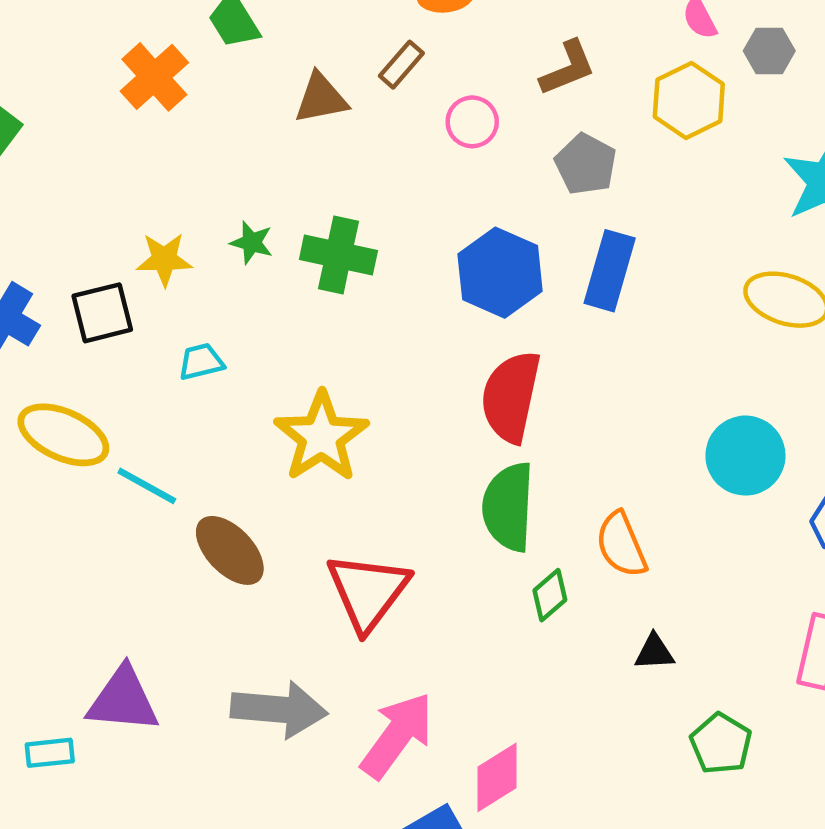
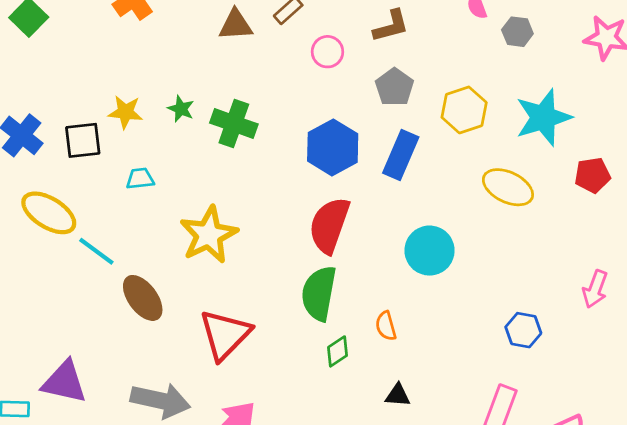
yellow hexagon: (689, 100) -> (464, 110), moved
cyan circle: (745, 456) -> (430, 251), moved
orange semicircle: (621, 545) -> (386, 326), size x0.7

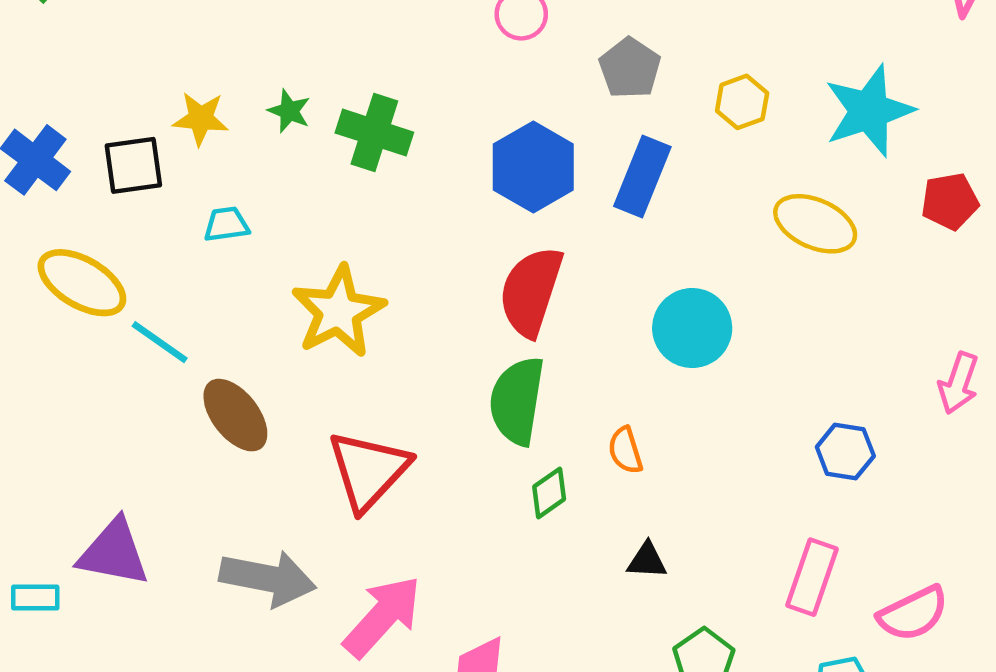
yellow hexagon: (464, 110) -> (742, 102), size x0.7

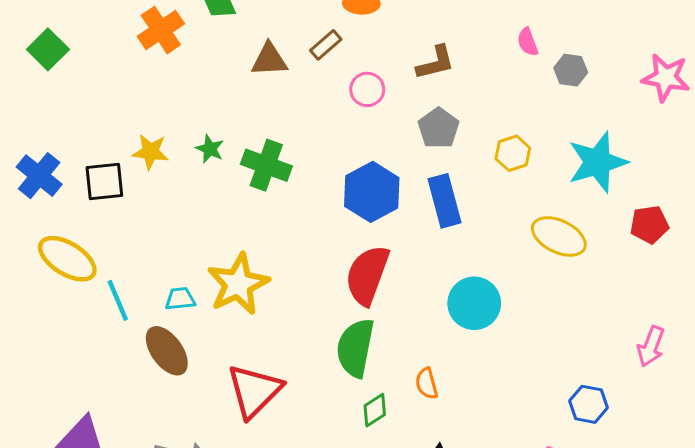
blue rectangle: (642, 176) -> (444, 201), turned -39
cyan trapezoid: (227, 224) -> (180, 299), moved
cyan line: (160, 342) -> (118, 300), turned 30
blue hexagon: (845, 452) -> (589, 404), moved

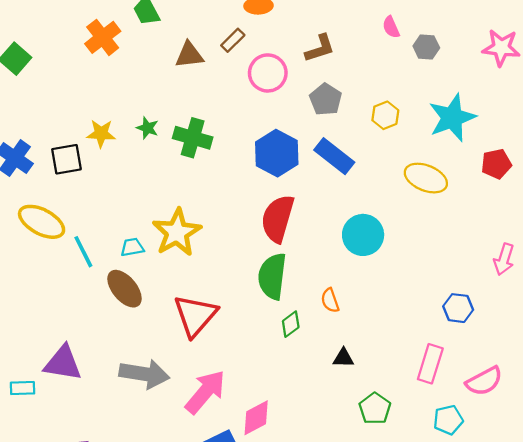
pink circle: (367, 89) -> (268, 73), size x1.4
blue rectangle: (444, 201) -> (334, 156), turned -33

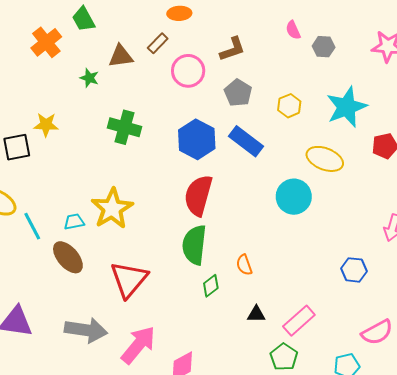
green star: (147, 128) -> (89, 78), moved
cyan circle: (363, 235) -> (294, 197), moved
pink rectangle: (430, 364) -> (299, 321), moved, turned 32

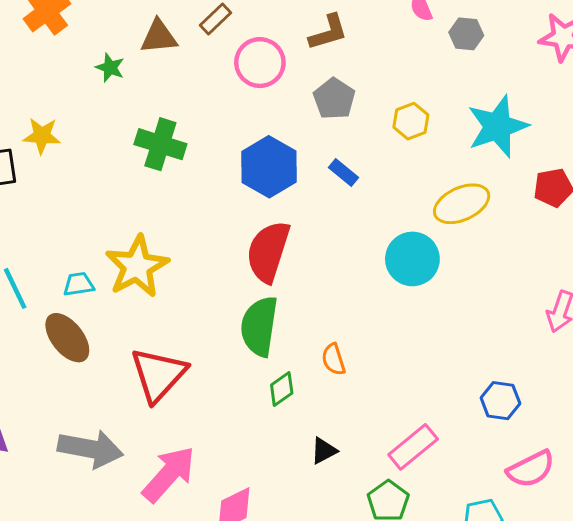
blue rectangle: (246, 141) -> (344, 173), size x0.6
yellow ellipse: (325, 159) -> (462, 204), turned -48
blue hexagon: (354, 270) -> (500, 401), moved
black triangle: (256, 314) -> (324, 451), moved, turned -30

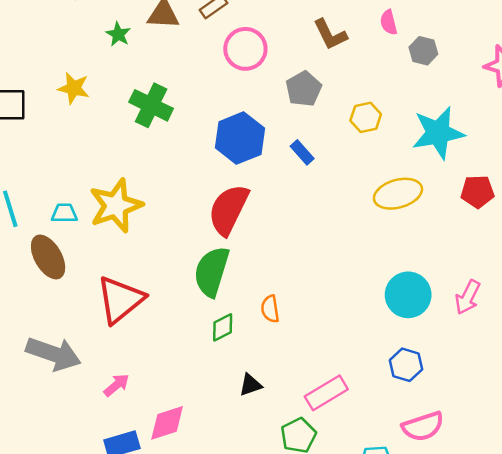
brown L-shape: (328, 32) -> (330, 34), moved, turned 72
yellow star: (42, 136) -> (74, 88), moved
cyan circle: (412, 259) -> (408, 295), moved
pink arrow: (169, 474) -> (116, 385), size x0.5

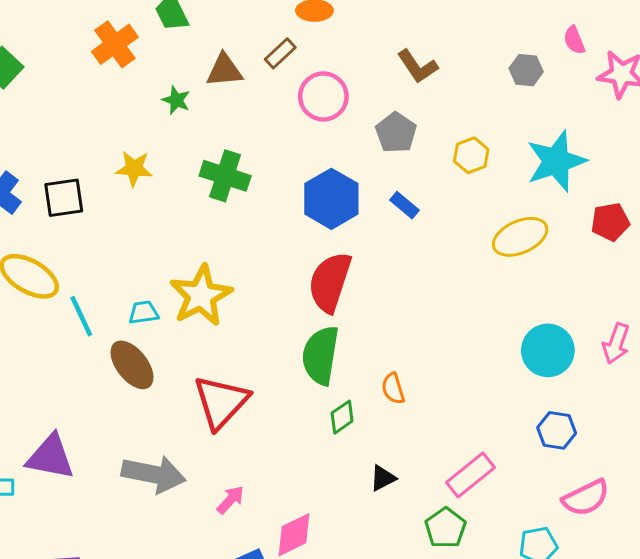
pink semicircle: (389, 22) -> (574, 40), moved

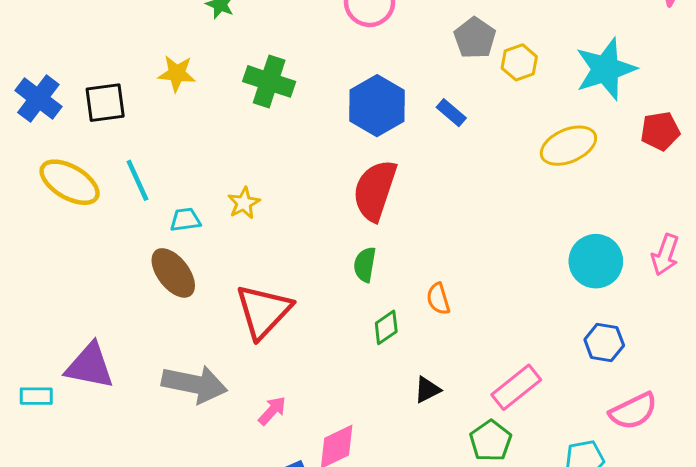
gray pentagon: (396, 133) -> (475, 38), moved
yellow star: (201, 296) -> (244, 203), size x0.5
cyan line: (81, 316) -> (137, 180), moved
green semicircle: (321, 355) -> (365, 265), size x0.6

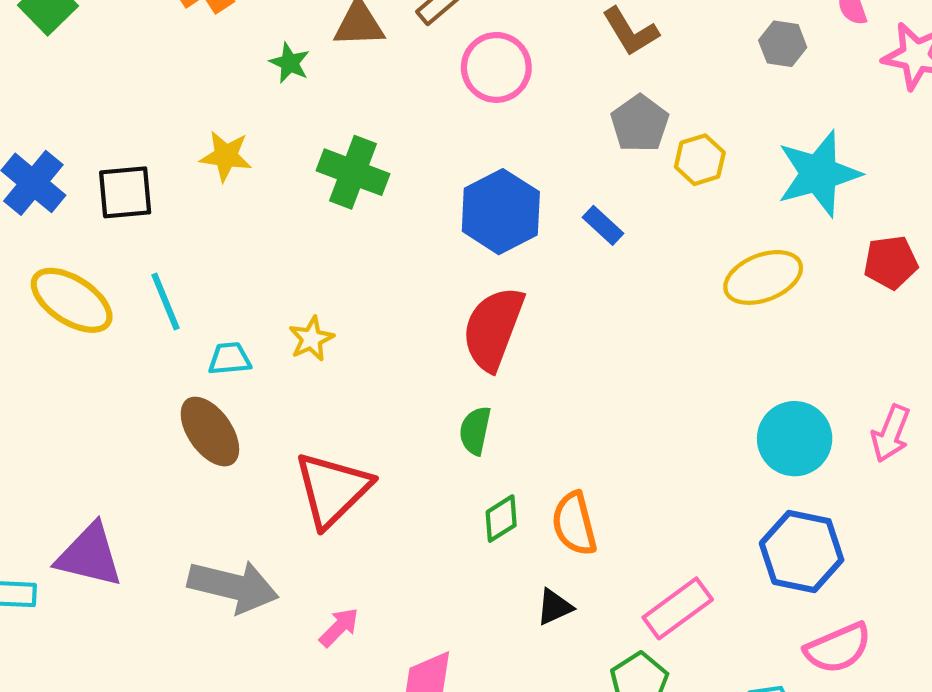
orange semicircle: (438, 299) -> (574, 524), moved, size x1.4
blue hexagon: (604, 342) -> (802, 552), size x1.5

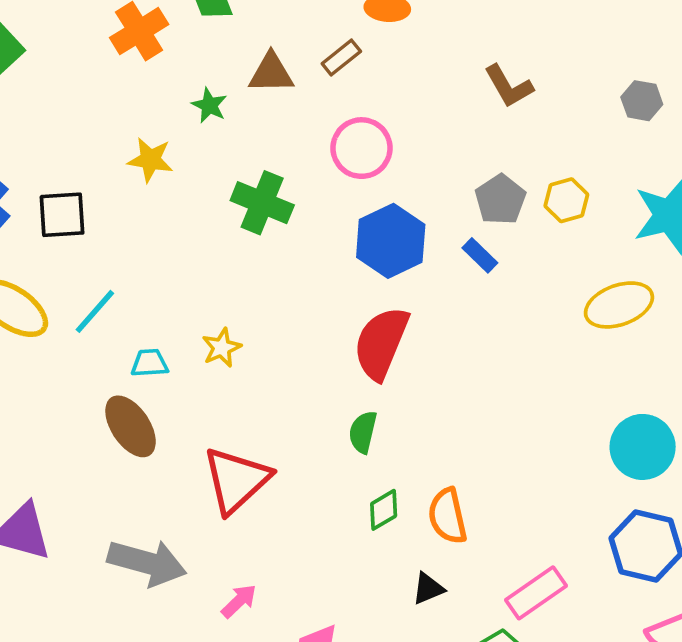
pink circle: (496, 67) -> (361, 148), moved
gray pentagon: (640, 123) -> (500, 199), moved
yellow star: (226, 156) -> (150, 160), moved
cyan line: (166, 301) -> (95, 311), turned 62

